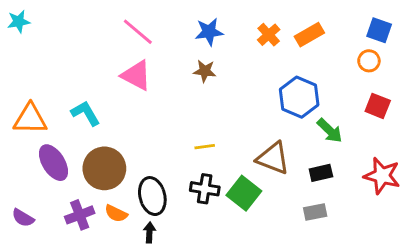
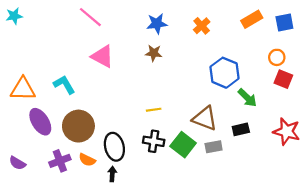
blue square: (379, 30) -> (284, 23), turned -30
pink line: (138, 32) -> (90, 17), moved
orange rectangle: (309, 35) -> (252, 19), moved
orange circle: (369, 61) -> (277, 57), moved
gray rectangle: (315, 212) -> (214, 147), moved

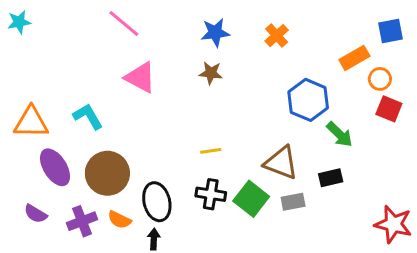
orange rectangle: (252, 19) -> (354, 58), moved
red star: (287, 131) -> (393, 224), moved
purple semicircle: (17, 163) -> (36, 214), moved

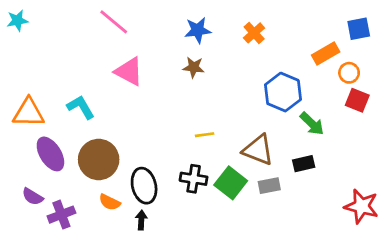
yellow line: (211, 151) -> (205, 135), moved
purple cross: (82, 221) -> (61, 215), moved

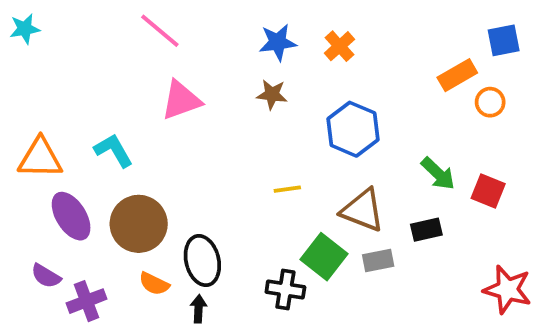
orange cross: (254, 33) -> (339, 46), moved
pink triangle: (129, 71) -> (181, 100), turned -48
blue hexagon: (283, 92) -> (353, 129), moved
red square: (357, 100) -> (488, 191), moved
black cross: (194, 179) -> (285, 289), moved

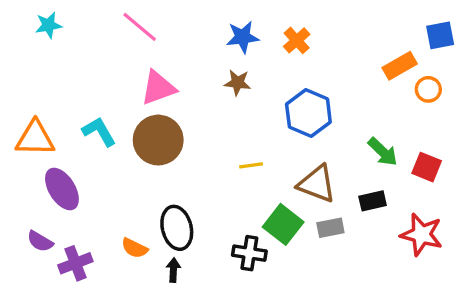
cyan star: (25, 29) -> (48, 25), moved
brown circle: (139, 224) -> (158, 140), moved
red star: (508, 289) -> (422, 235), moved

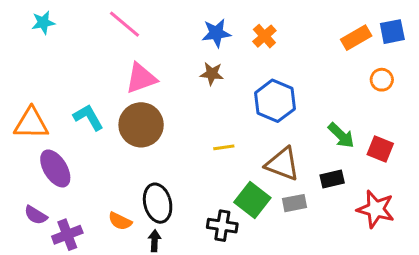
orange rectangle: (400, 66) -> (356, 38), moved

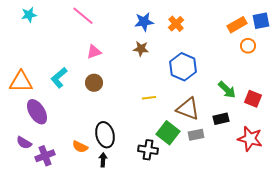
pink triangle: (141, 78) -> (94, 52), size x0.7
orange circle: (382, 80) -> (248, 46), moved
cyan L-shape: (88, 117) -> (59, 78), turned -100
brown circle: (141, 125) -> (94, 83), size x0.6

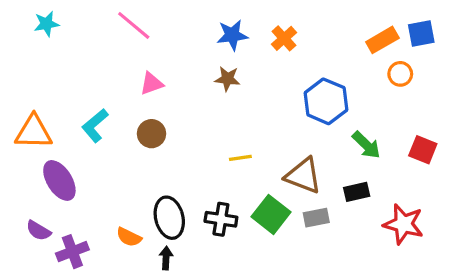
blue hexagon: (183, 67) -> (326, 101), moved
red square: (253, 99) -> (423, 150), moved
black cross: (148, 150) -> (221, 219), moved

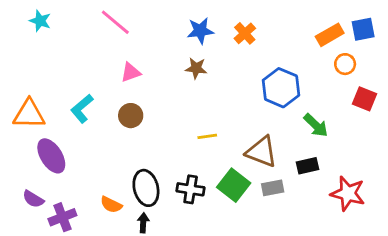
cyan star: (47, 24) -> (40, 21), turned 30
red square: (423, 150) -> (365, 99), moved

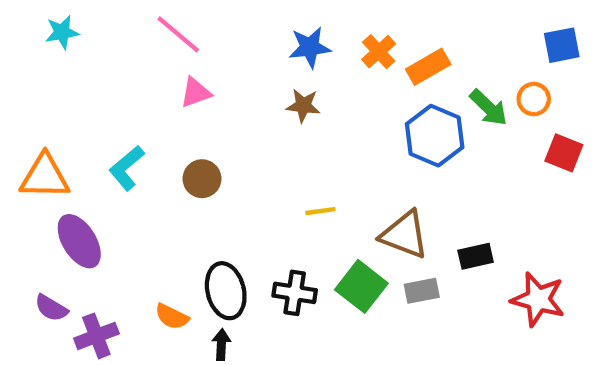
cyan star: (40, 21) -> (62, 32), turned -30
orange rectangle: (330, 35) -> (428, 67), moved
pink triangle: (131, 72) -> (196, 93), moved
green arrow: (316, 125) -> (488, 108), moved

